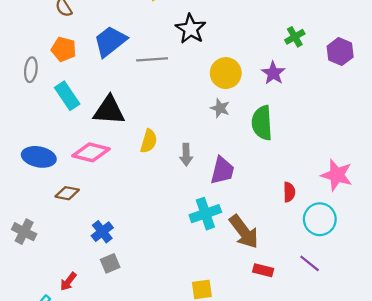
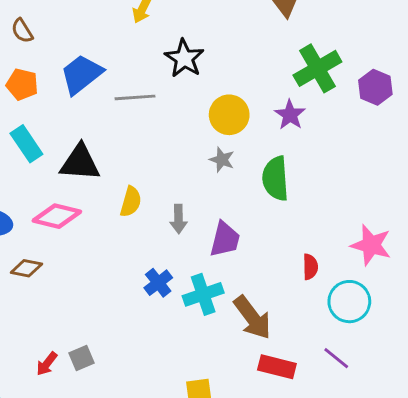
green cross: (295, 37) -> (317, 68), size x1.8
blue cross: (102, 232) -> (158, 283), moved
red rectangle: (263, 270) -> (277, 367), size x1.4
red arrow: (68, 282) -> (47, 364), moved

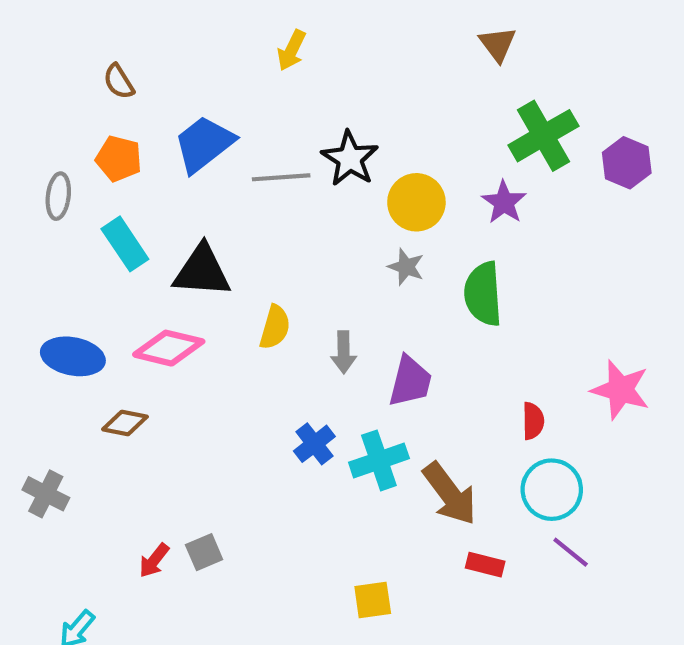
black star: (184, 58) -> (350, 159), moved
cyan circle: (349, 302) -> (552, 490), moved
red rectangle: (277, 367) -> (485, 565), size x0.7

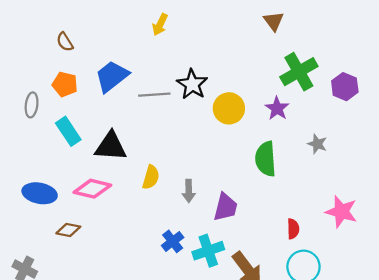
gray star: (406, 267) -> (317, 144), moved

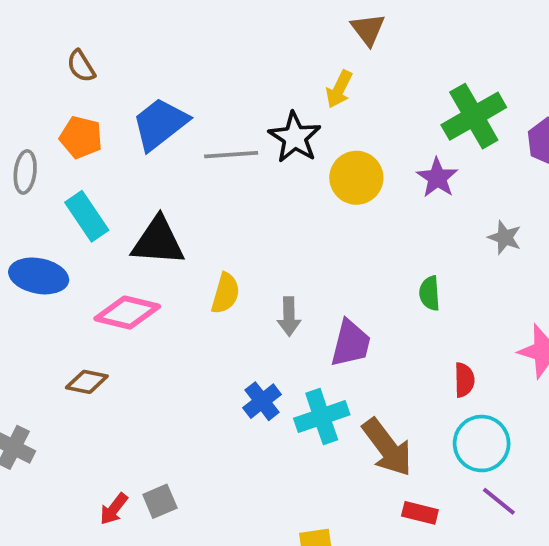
brown triangle: (274, 21) -> (368, 29), moved
yellow arrow: (160, 25) -> (339, 89), moved
green semicircle: (266, 159) -> (430, 293), moved, size x0.6
blue ellipse: (40, 193) -> (39, 276), moved

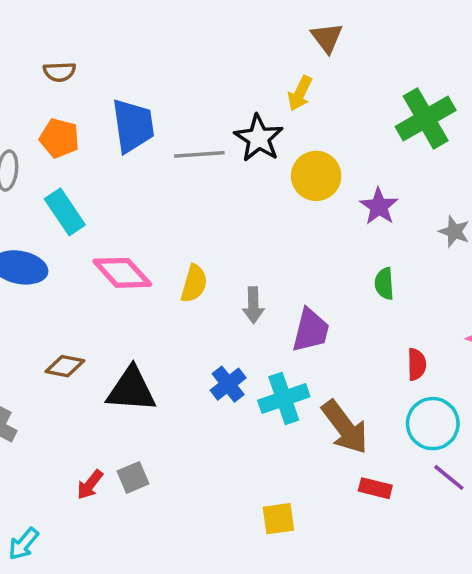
brown semicircle: (81, 66) -> (59, 72), turned -60
blue trapezoid: (160, 124) -> (133, 126), turned 120
purple star: (437, 178) -> (379, 206), moved
black triangle: (158, 241) -> (131, 389), moved
pink diamond: (127, 313) -> (122, 273), moved, turned 34

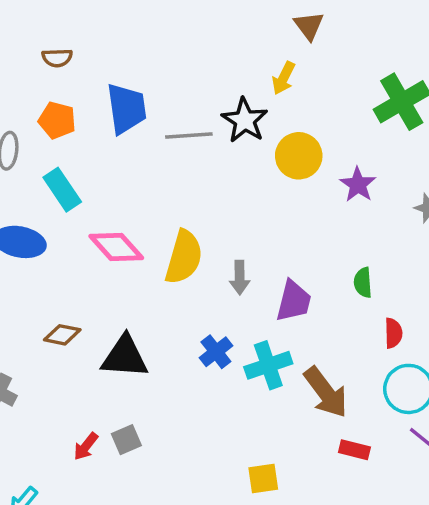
yellow semicircle: (194, 284) -> (184, 257), size x1.5
green semicircle: (384, 284) -> (363, 282), moved

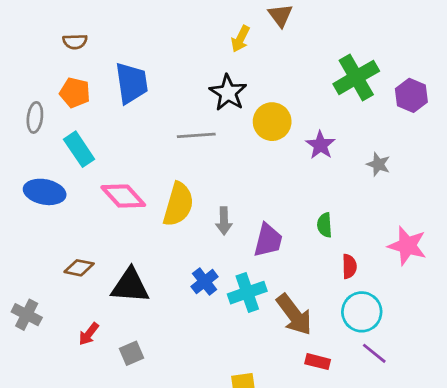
yellow arrow: (284, 78) -> (240, 39), moved
gray line: (189, 136) -> (196, 135), moved
red arrow: (86, 446) -> (89, 334), moved

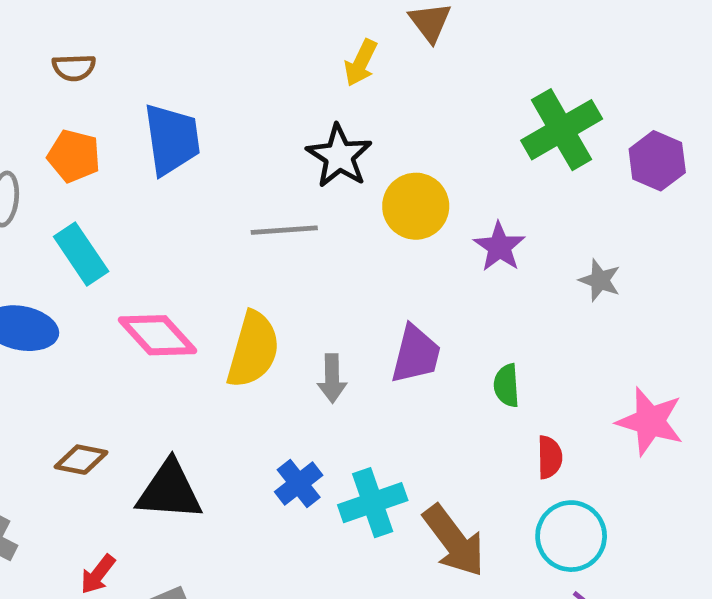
purple trapezoid: (268, 240) -> (416, 354), moved

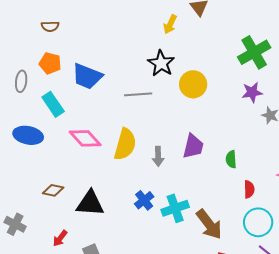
blue trapezoid: (172, 139) -> (87, 76), moved, turned 120
purple star: (499, 247) -> (252, 92), moved, turned 30

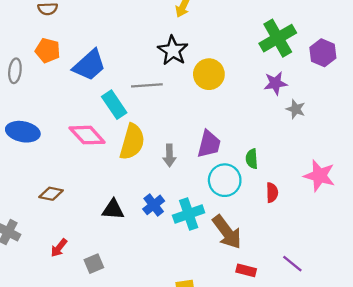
blue trapezoid: (87, 76) -> (89, 65), turned -64
cyan rectangle: (53, 104) -> (114, 105), moved
black triangle: (90, 203) -> (113, 209), moved, size x0.7
cyan circle: (258, 222) -> (225, 180), moved

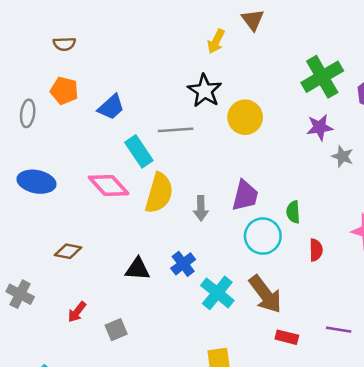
blue trapezoid: (89, 65) -> (111, 107), size x0.7
cyan cross: (189, 214) -> (217, 293), moved, turned -32
purple line: (292, 264) -> (339, 330), turned -30

